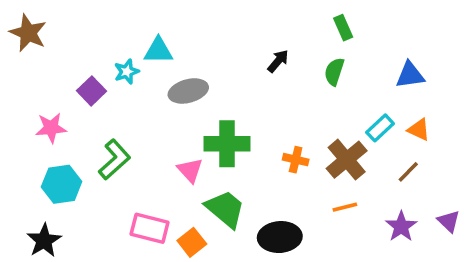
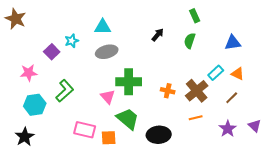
cyan triangle: (158, 50) -> (103, 27), moved
orange square: (192, 242) -> (109, 138), turned 35

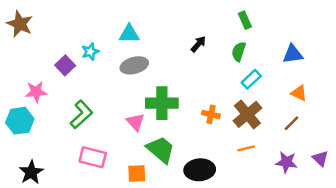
cyan rectangle: (216, 73) -> (251, 79), moved
cyan hexagon: (35, 105) -> (20, 121), moved
purple star: (228, 129) -> (286, 162), turned -30
pink rectangle: (85, 130) -> (93, 157), moved

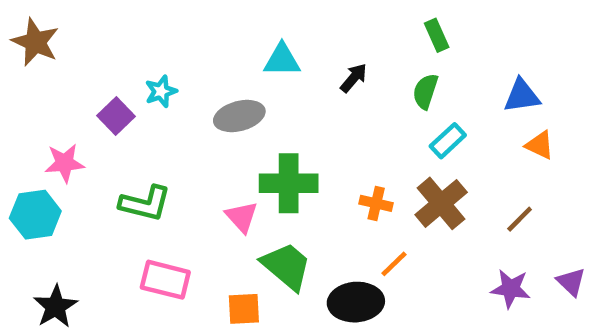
cyan triangle: (129, 34) -> (282, 60), moved
orange triangle: (299, 93) -> (540, 145), moved
green L-shape: (81, 114) -> (145, 203), turned 56
orange line: (246, 148) -> (394, 264), moved, turned -30

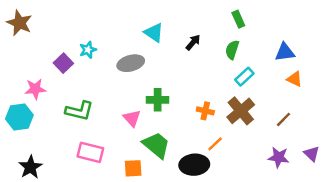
cyan triangle: (282, 60) -> (154, 33), turned 35
green cross: (289, 183) -> (158, 100), size x0.7

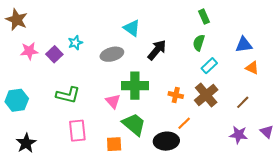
black arrow: (193, 42) -> (157, 50), moved, size x1.5
pink star: (35, 89) -> (29, 51), moved
green cross: (158, 100) -> (135, 86), size x1.4
pink rectangle: (90, 152) -> (77, 131), turned 70

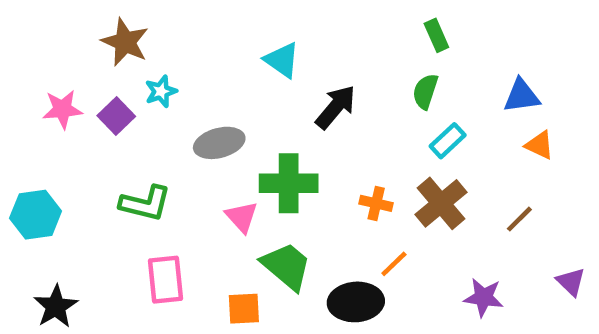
brown star: (17, 20) -> (125, 42), moved
gray ellipse: (112, 54) -> (219, 143), moved
purple star: (239, 135) -> (484, 297), moved

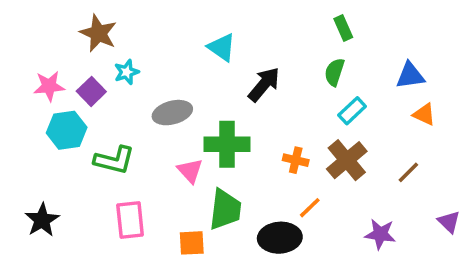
cyan hexagon: (36, 215) -> (67, 130), moved
green trapezoid: (286, 266) -> (225, 209), turned 57
black star: (56, 306) -> (42, 220), moved

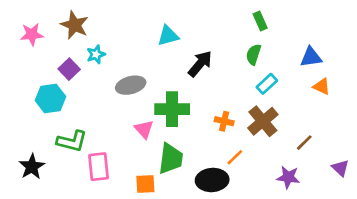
cyan triangle: (222, 47) -> (168, 36), turned -50
pink star: (49, 86) -> (32, 34), moved
green L-shape: (114, 160) -> (72, 141), moved
brown line: (408, 172) -> (304, 143), moved

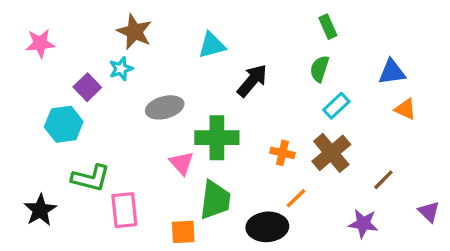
brown star: (75, 25) -> (134, 32), moved

